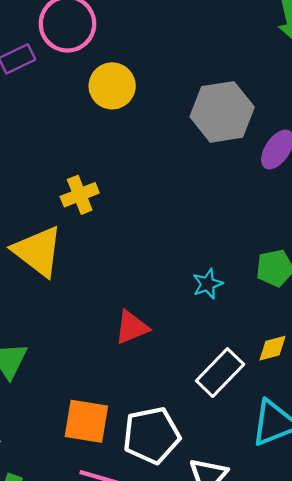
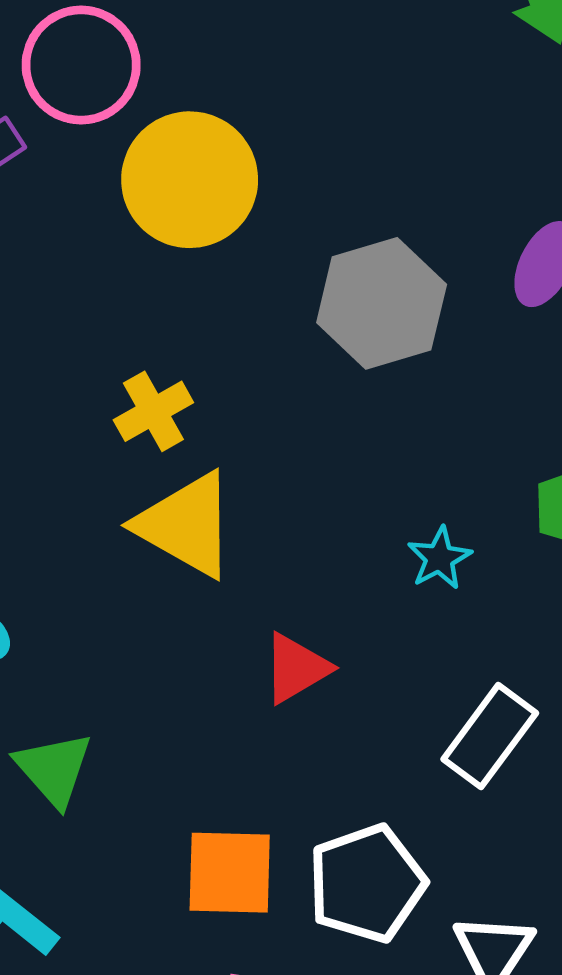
yellow circle: (112, 86) -> (190, 180), size x1.4
gray hexagon: (222, 112) -> (382, 303), moved
yellow triangle: (38, 251) -> (186, 525), moved

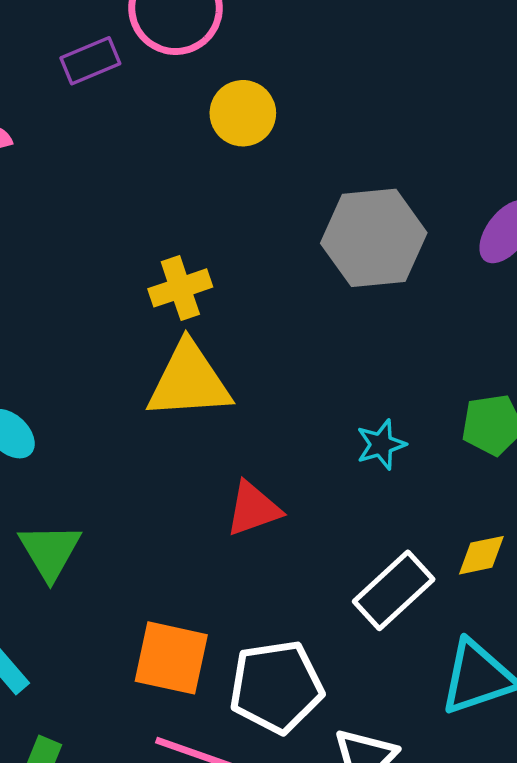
yellow circle: (190, 180) -> (243, 113), size x0.6
yellow triangle: (186, 525) -> (189, 381), turned -44

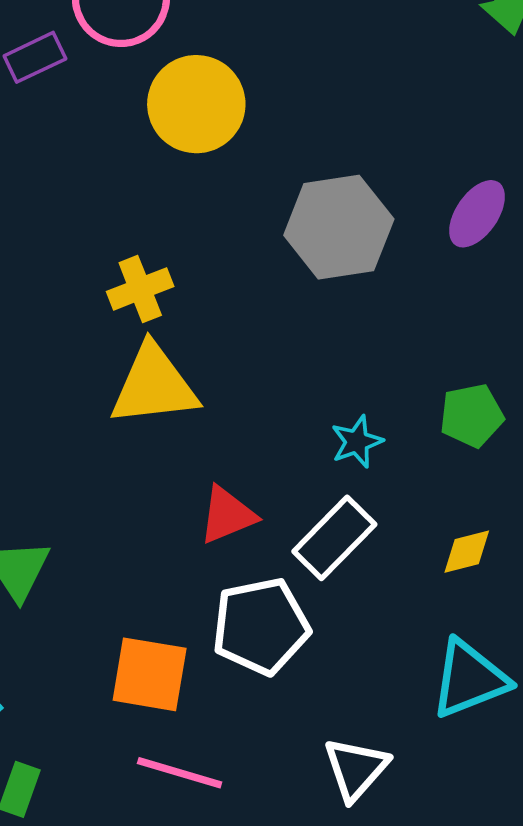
yellow circle: (243, 113) -> (196, 104), size x1.4
white rectangle: (394, 590) -> (334, 538), moved
white pentagon: (276, 687) -> (261, 626), moved

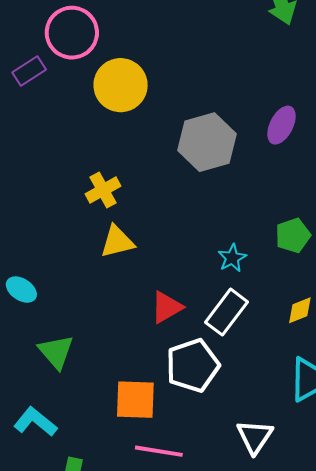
yellow triangle: (154, 385) -> (117, 242), size x0.7

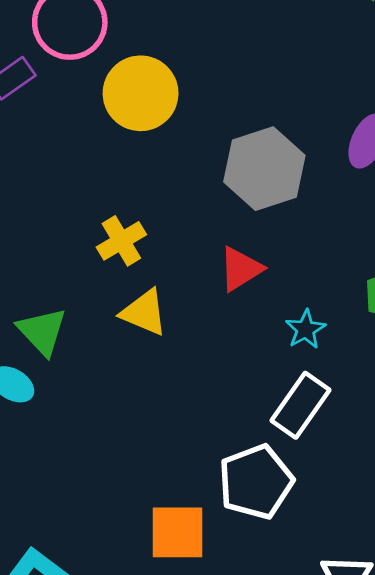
yellow triangle: (117, 242) -> (144, 312), turned 39
red triangle: (167, 307) -> (241, 269), moved
green triangle: (56, 352) -> (42, 331), moved

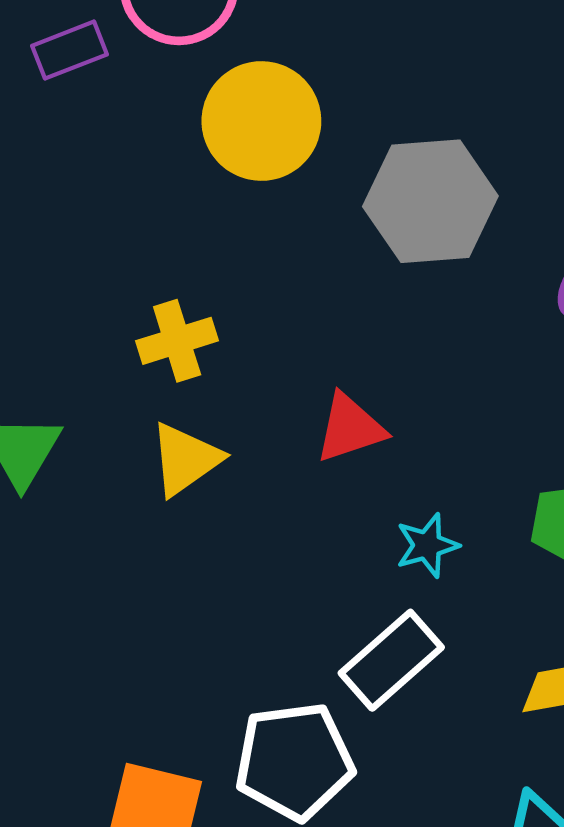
gray hexagon: (264, 169) -> (430, 201), moved
yellow triangle: (144, 312) -> (185, 459), turned 48

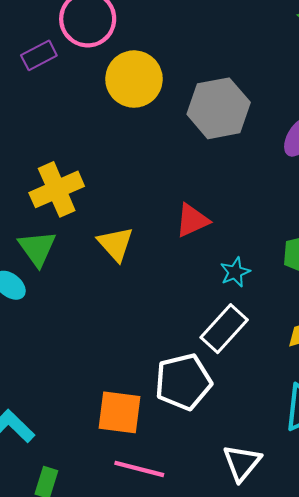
yellow cross: (177, 341) -> (57, 189), moved, size x1.4
yellow triangle: (185, 459) -> (116, 244), turned -30

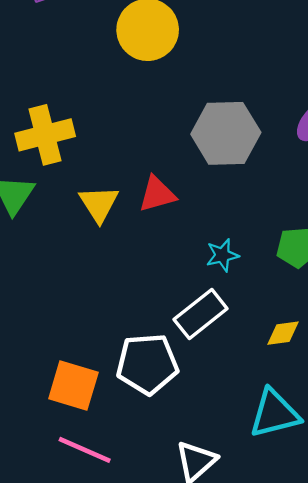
gray hexagon: (219, 108) -> (226, 133), moved
red triangle: (192, 220) -> (157, 194), moved

